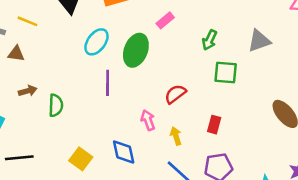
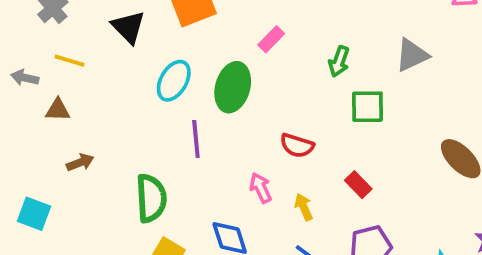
red semicircle: (175, 94) -> (297, 146), turned -120
green semicircle: (56, 105) -> (151, 198), moved, size x1.4
red rectangle: (214, 125) -> (358, 185), turned -54

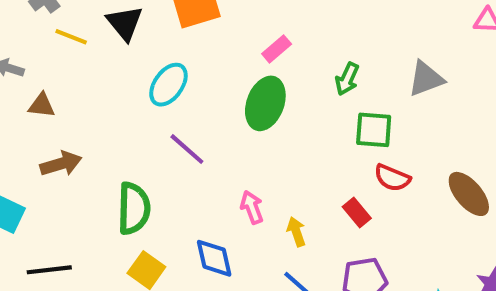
yellow line: (70, 61) -> (71, 37), moved
green ellipse: (233, 87) -> (265, 103), moved
purple line: (196, 139) -> (187, 149), turned -48
red semicircle: (297, 146) -> (392, 178), moved
brown arrow: (80, 162) -> (61, 164), size x1.4

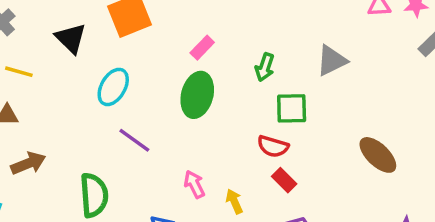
yellow line: (71, 37) -> (19, 72), moved
red semicircle: (392, 178) -> (273, 146), moved

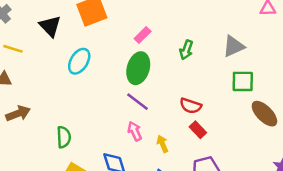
green square: (292, 108) -> (243, 81), moved
purple line: (134, 140) -> (138, 102), moved
green semicircle: (94, 195) -> (64, 137), size x0.7

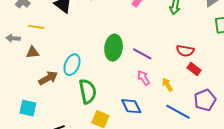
cyan ellipse: (79, 61) -> (72, 65), moved
green ellipse: (138, 68) -> (114, 48), moved
green semicircle: (64, 137) -> (88, 91), size x1.4

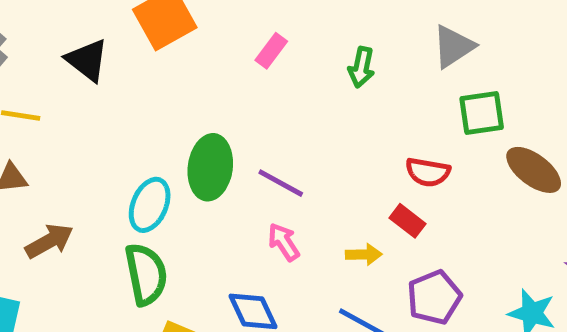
red semicircle: (185, 51) -> (428, 172), moved
cyan ellipse: (72, 65) -> (150, 205), moved
yellow arrow: (167, 85) -> (364, 254), moved, turned 120

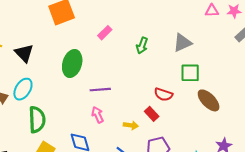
black triangle: (87, 60) -> (24, 53), moved
green ellipse: (210, 167) -> (72, 64), moved
purple line: (281, 183) -> (100, 90), turned -42
cyan ellipse: (150, 205) -> (23, 89), moved

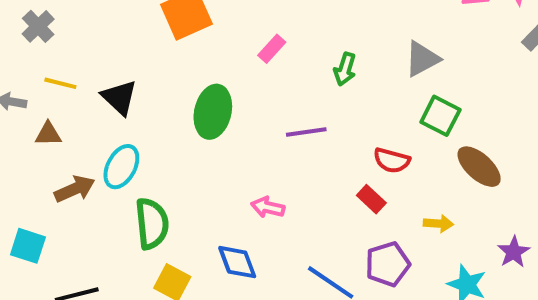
green square: (190, 73) -> (440, 116), turned 30
purple line: (100, 90) -> (306, 132), moved
pink arrow: (98, 115) -> (268, 207), turned -49
yellow arrow: (131, 125) -> (438, 223), moved

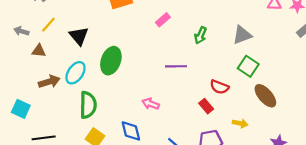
yellow line: (60, 83) -> (48, 25), turned -70
green ellipse: (213, 112) -> (111, 61), moved

